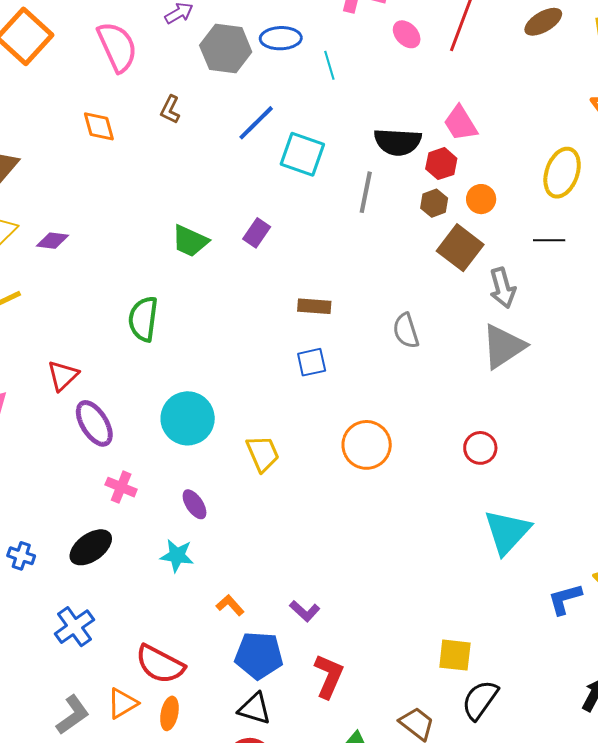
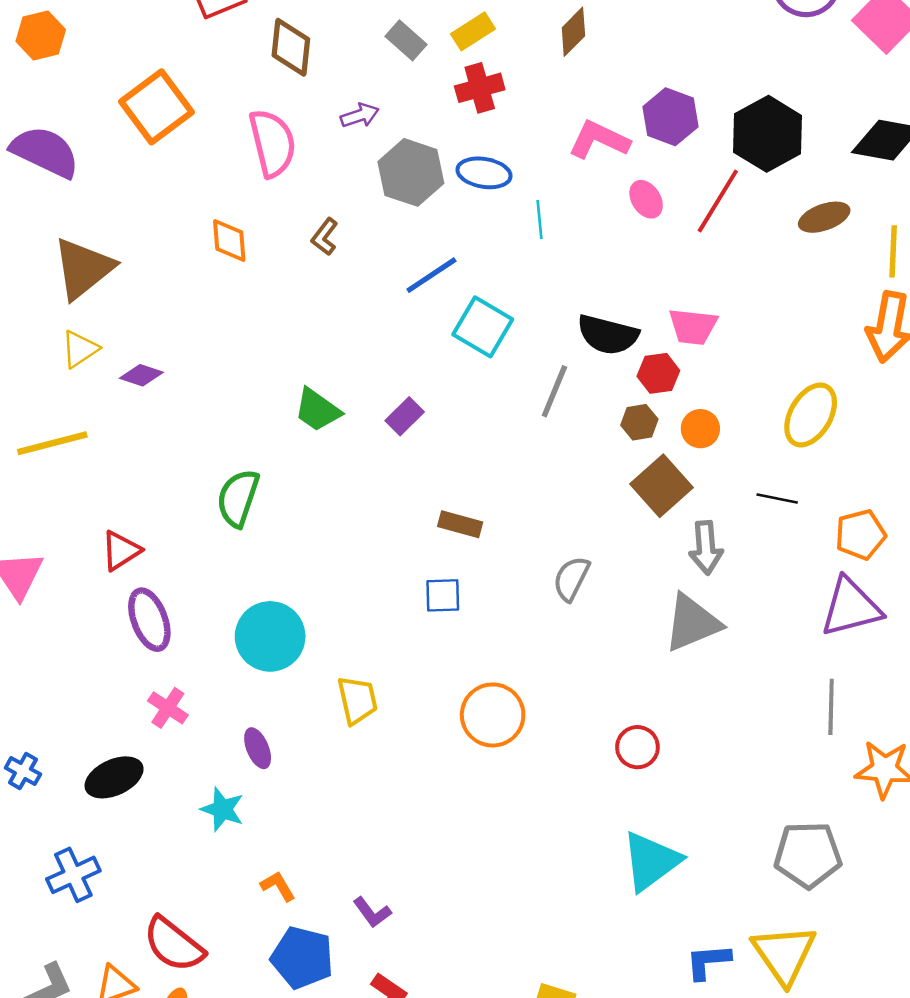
pink trapezoid: (461, 123) -> (693, 327), turned -63
gray semicircle: (406, 331) -> (571, 579), turned 33

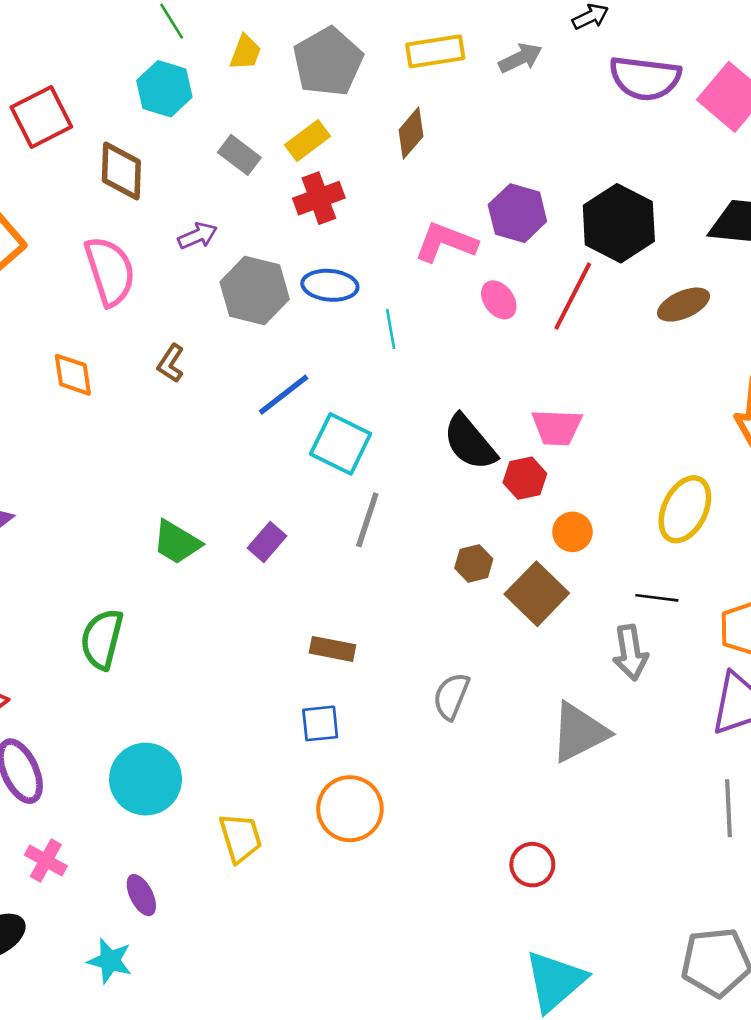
black semicircle: (608, 335) -> (470, 442), turned 40
gray line: (554, 391) -> (367, 520), moved
brown hexagon: (639, 422) -> (474, 563), moved
gray arrow: (706, 548) -> (630, 653), moved
orange circle: (493, 715) -> (350, 809), moved

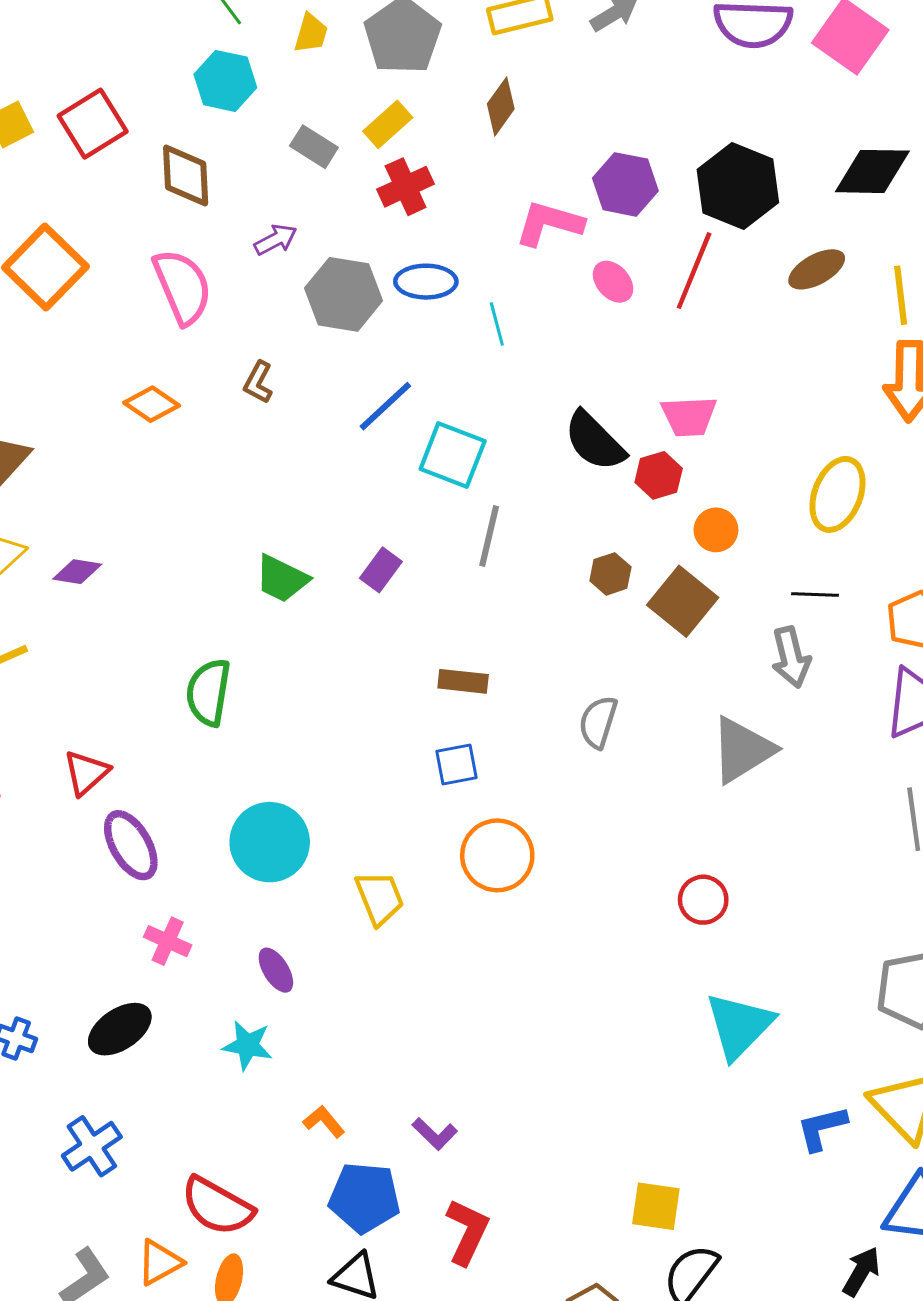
orange diamond: (73, 375) -> (152, 404), turned -42

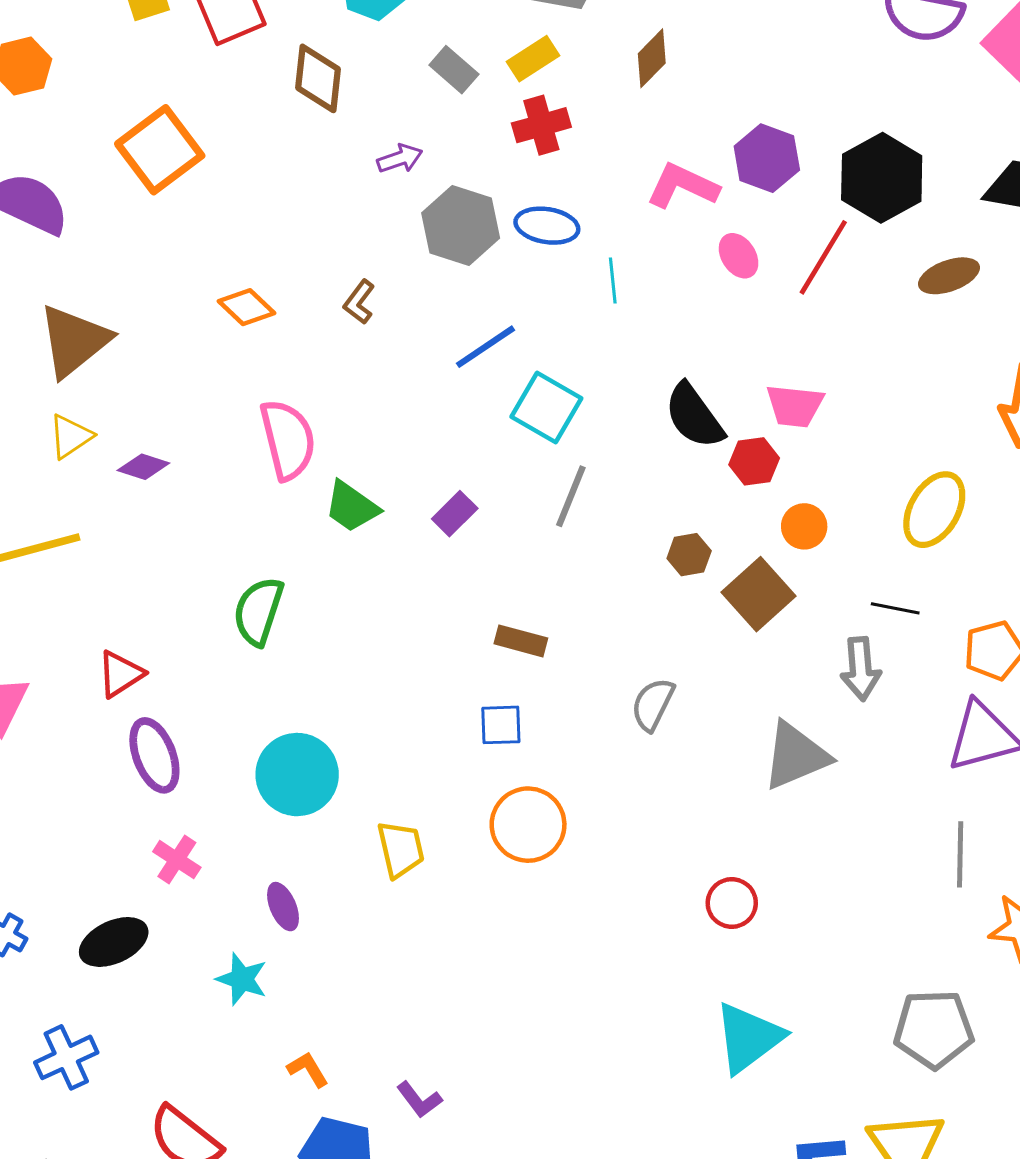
pink semicircle: (182, 287) -> (288, 440), moved

